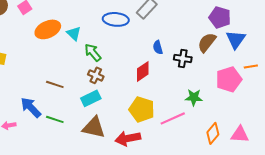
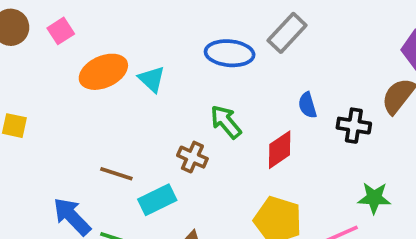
green arrow: (93, 52) -> (226, 122), moved
cyan rectangle: (91, 98) -> (157, 200), moved

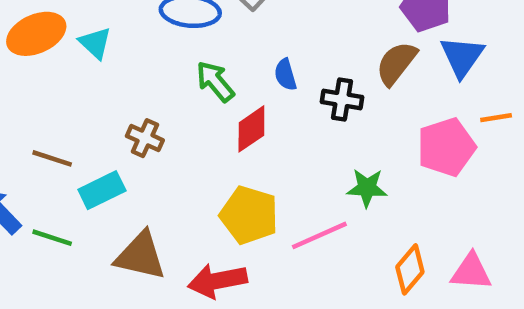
green arrow: (226, 122) -> (215, 81), moved

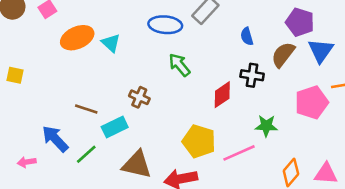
blue semicircle: (285, 75) -> (247, 36), moved
red diamond: (251, 129) -> (222, 95), moved
green line: (52, 238) -> (86, 154), turned -60

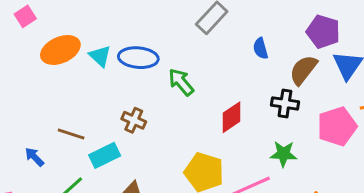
blue ellipse: (165, 25) -> (138, 58), moved
black cross: (252, 75) -> (285, 103), moved
blue arrow: (55, 139) -> (34, 157), moved, size x0.6

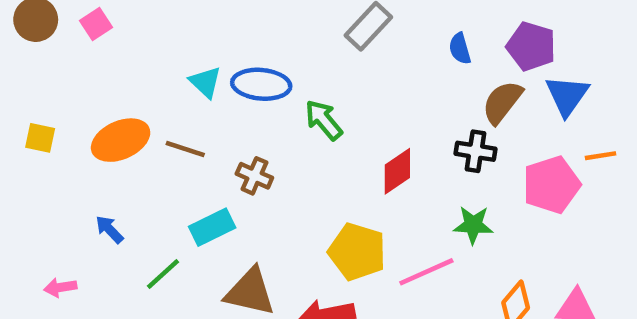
blue semicircle: (261, 48) -> (460, 49), moved
orange ellipse: (60, 50) -> (121, 140), moved
brown line: (71, 134) -> (185, 149), moved

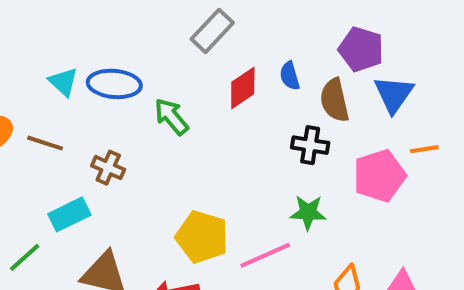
blue semicircle: (460, 49) -> (290, 76), moved
brown semicircle: (502, 102) -> (335, 100), turned -51
red diamond: (397, 171) -> (243, 88), moved

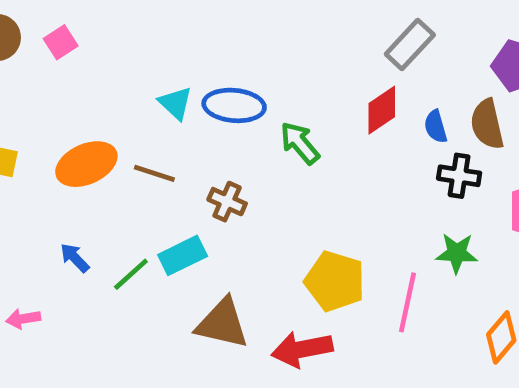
gray rectangle: (212, 31) -> (410, 45), moved
blue semicircle: (290, 76) -> (436, 127), moved
pink line: (265, 255) -> (407, 302), turned -54
green line: (25, 257) -> (131, 274), moved

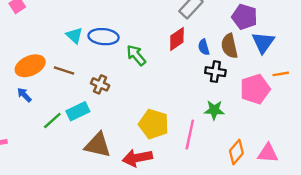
blue arrow: (75, 258) -> (24, 95), moved

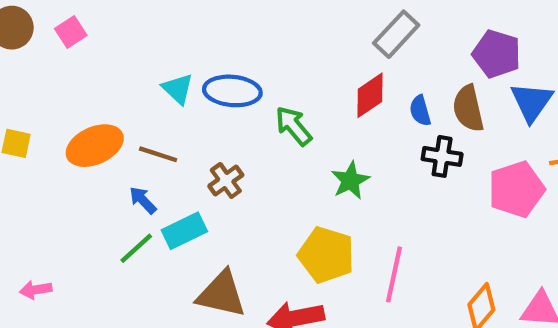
brown cross: (100, 84) -> (226, 181), turned 30
blue arrow: (24, 95) -> (143, 200), moved
green star: (214, 110) -> (350, 181), moved, turned -30

